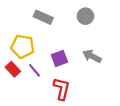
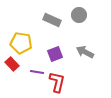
gray rectangle: (43, 17) -> (52, 20), moved
purple line: (35, 70) -> (37, 72), moved, turned -40

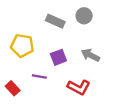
red rectangle: (12, 64) -> (13, 88), moved
red L-shape: (57, 82) -> (79, 87), moved, turned 105

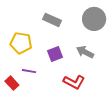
gray circle: (84, 16) -> (94, 19), moved, size x1.5
purple line: (39, 76) -> (29, 71), moved

